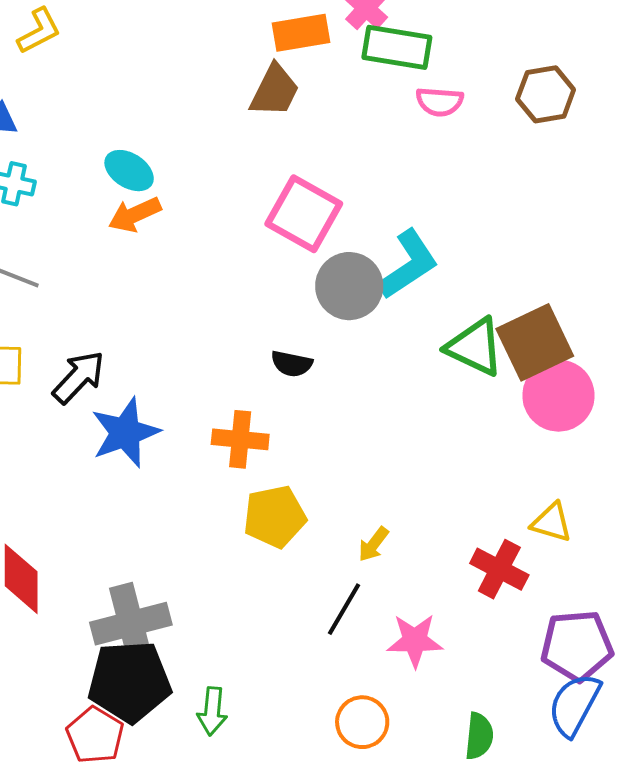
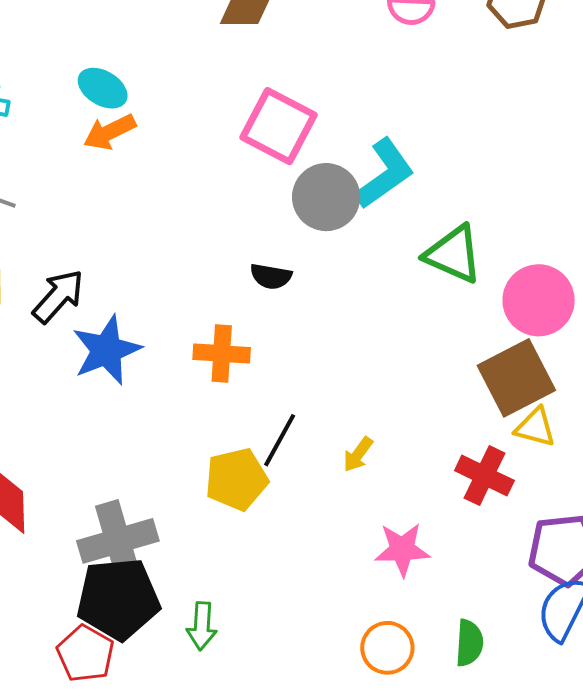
brown square: (535, 342) -> (516, 378), moved
yellow pentagon: (275, 517) -> (236, 479), moved
black line: (344, 609) -> (280, 440), moved
orange circle: (362, 722) -> (387, 648), moved

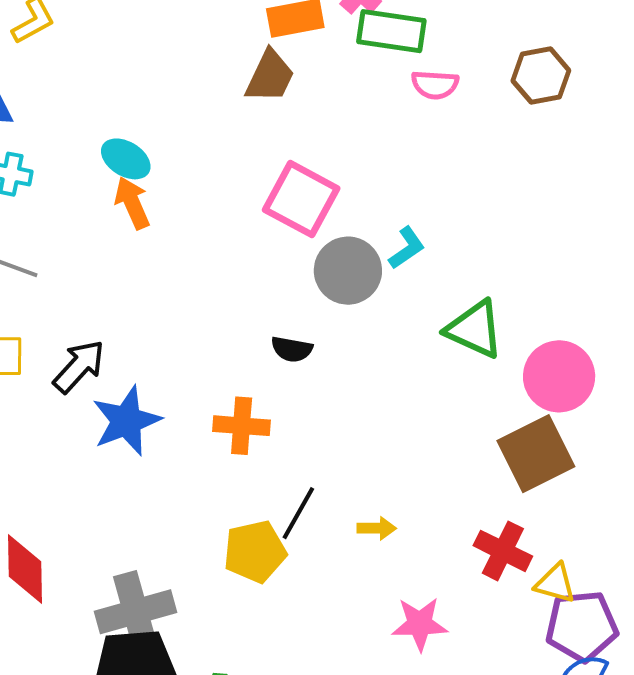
orange arrow: (110, 132) -> (132, 203), turned 92
cyan L-shape: (385, 174) -> (407, 248), size x0.6
yellow triangle: (535, 427) -> (555, 583), moved
yellow arrow: (358, 454) -> (377, 528), turned -126

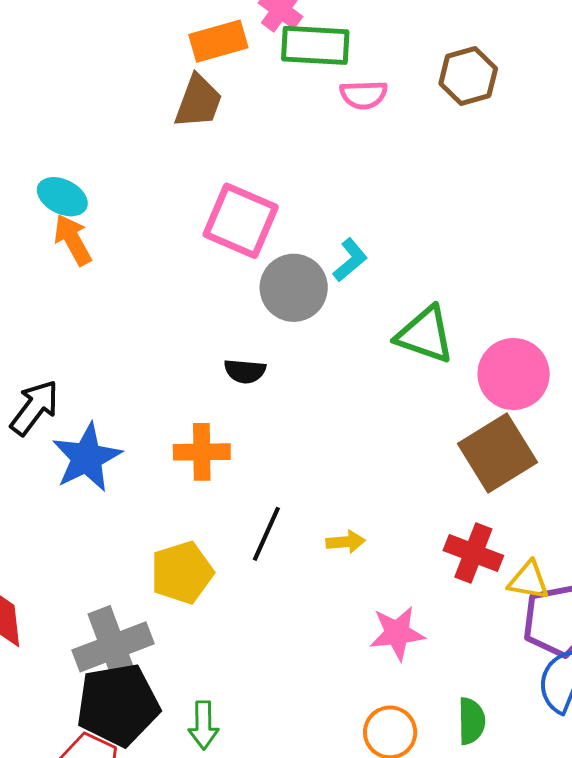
yellow pentagon: (255, 552) -> (182, 573), moved

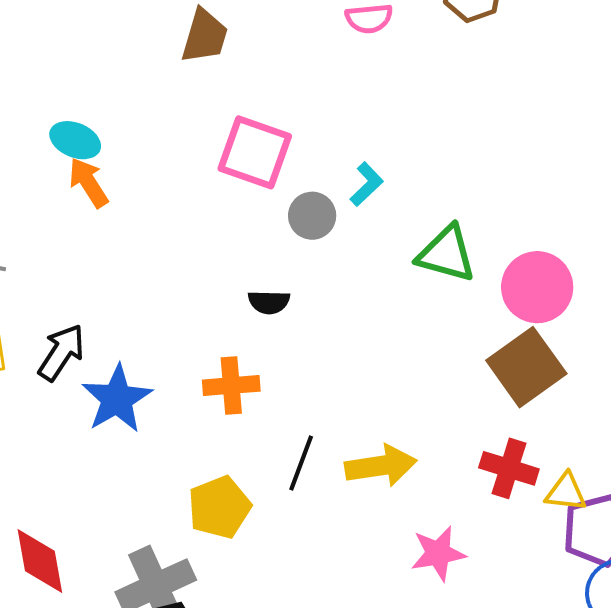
gray circle: (294, 288) -> (312, 216), size x0.7
yellow arrow: (346, 542) -> (381, 466), size x1.8

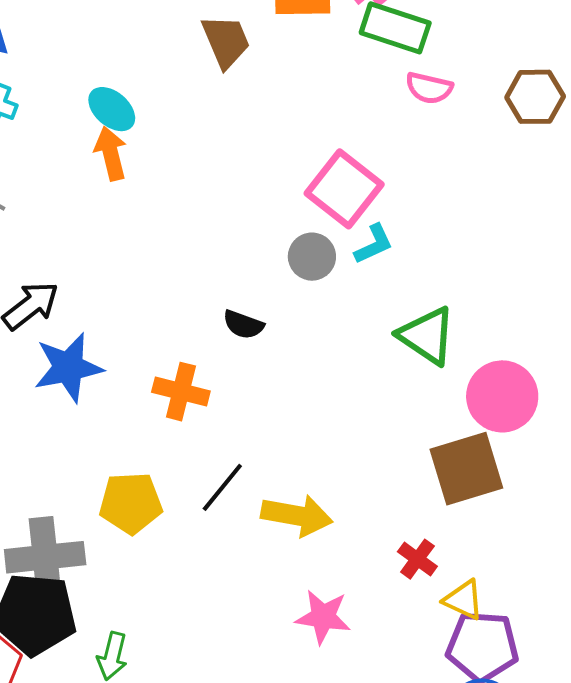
brown trapezoid: (205, 36) -> (226, 41), moved, turned -58
pink square: (255, 152) -> (344, 189), moved
red cross: (509, 468) -> (417, 559), size x0.7

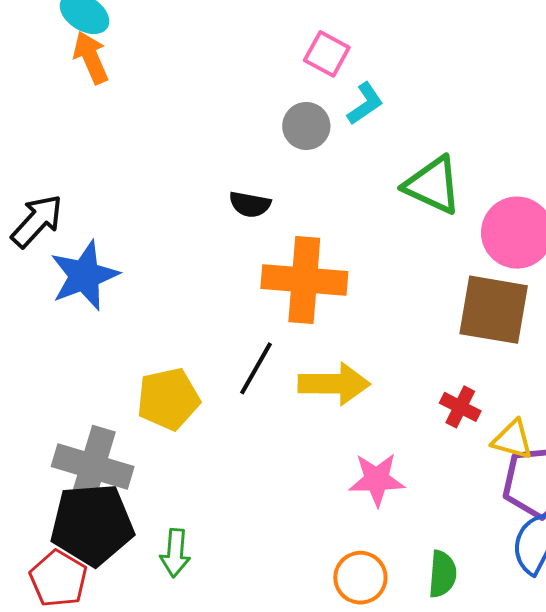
pink square: (344, 189) -> (327, 54), size x0.6
orange cross: (181, 392) -> (304, 280), moved, size x1.5
brown square: (466, 469) -> (494, 310), turned 36
gray cross: (45, 557) -> (93, 467), turned 32

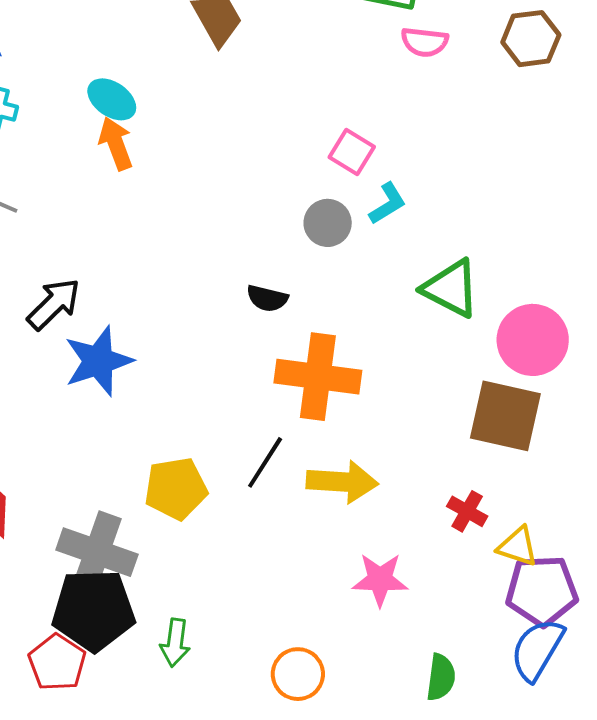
orange circle: (360, 578) -> (298, 674), moved

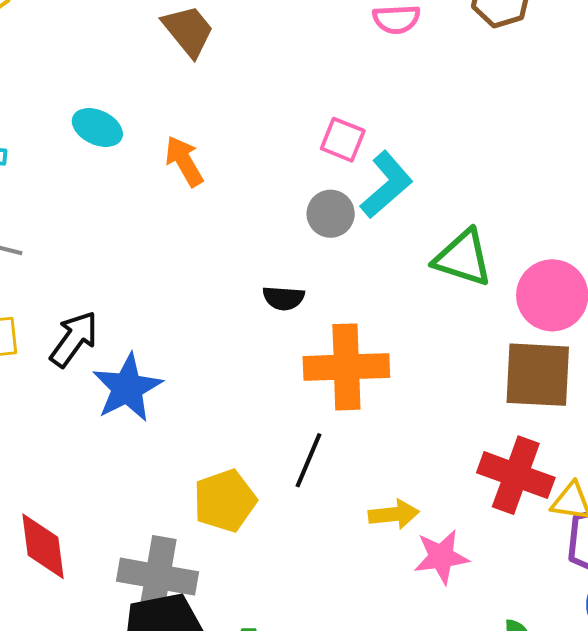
orange arrow: (116, 144) -> (184, 161), moved
cyan L-shape: (387, 204) -> (386, 185), size x1.5
yellow arrow: (342, 482) -> (394, 514), moved, size x0.7
red cross: (467, 511) -> (516, 475), size x1.8

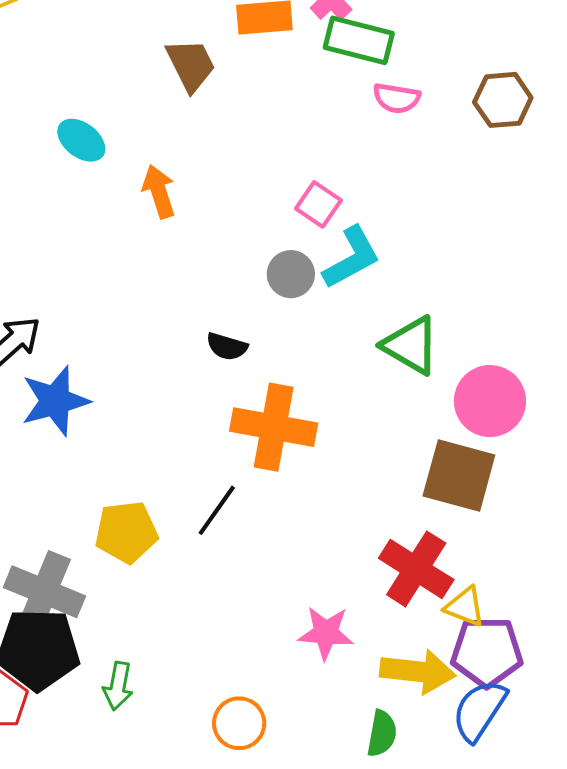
yellow arrow: (394, 514) -> (418, 672), moved, size x1.5

